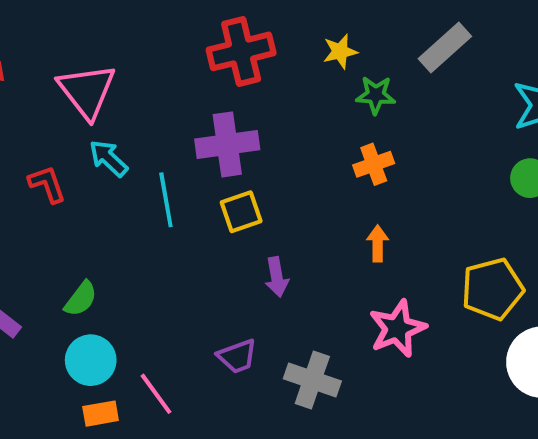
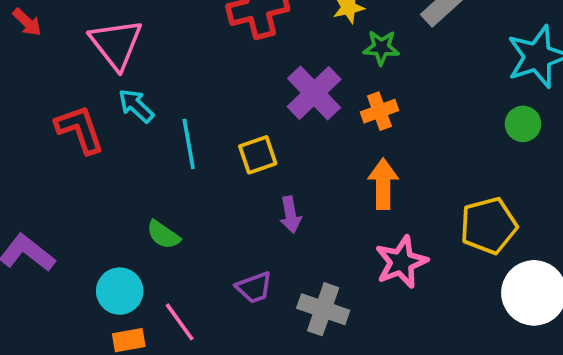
purple cross: (227, 144) -> (314, 93), moved, turned -36
red L-shape: (47, 184) -> (80, 129), size x1.4
orange arrow: (378, 243) -> (383, 184), size x1.5
green semicircle: (81, 299) -> (163, 235), moved, turned 88

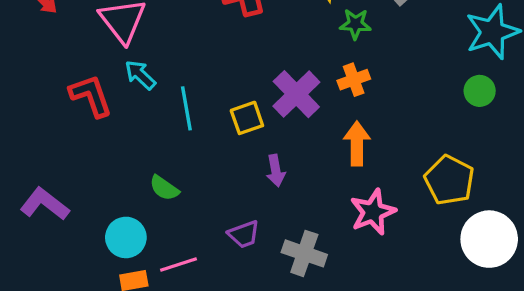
purple cross: (314, 93) -> (296, 94), moved
yellow pentagon: (489, 226) -> (449, 180), turned -30
pink line: (180, 322) -> (178, 265), turned -72

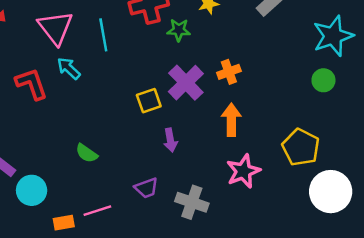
green star: (355, 24) -> (179, 30), moved
cyan line: (186, 108) -> (103, 35), moved
cyan circle: (126, 237) -> (32, 190), moved

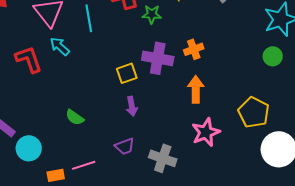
purple cross: (186, 83) -> (158, 58), turned -36
purple arrow: (170, 140) -> (132, 106), moved

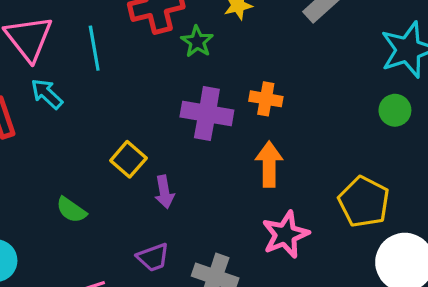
green star: (152, 14) -> (197, 42), turned 30
orange cross: (194, 49) -> (266, 99), turned 30
yellow square: (127, 73) -> (128, 159), moved, turned -30

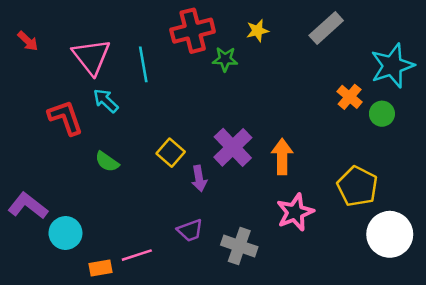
green star: (197, 42) -> (225, 59), turned -30
orange cross: (266, 99) -> (350, 97), moved, turned 30
purple cross: (207, 113) -> (233, 147), moved, turned 36
green semicircle: (71, 210) -> (107, 162), moved

